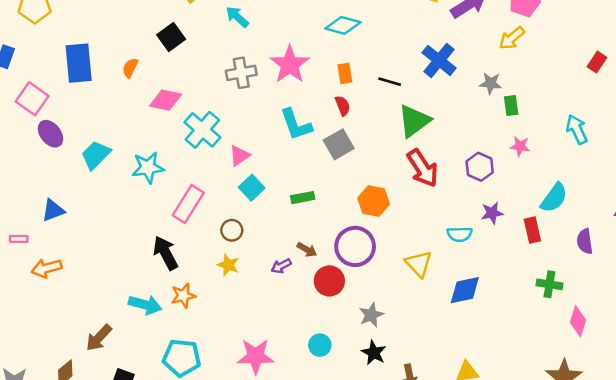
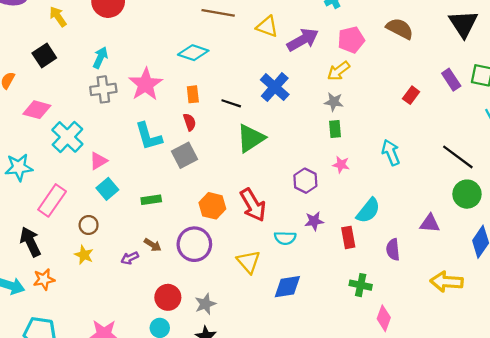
cyan arrow: (237, 17) -> (100, 58), moved, turned 70
gray star: (491, 83) -> (334, 102), moved
red arrow: (423, 168) -> (253, 205), moved
red circle: (329, 281) -> (168, 297), moved

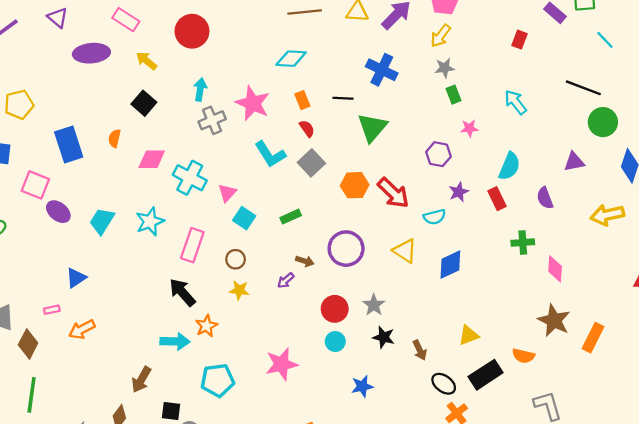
orange hexagon: (212, 206) -> (355, 185), moved

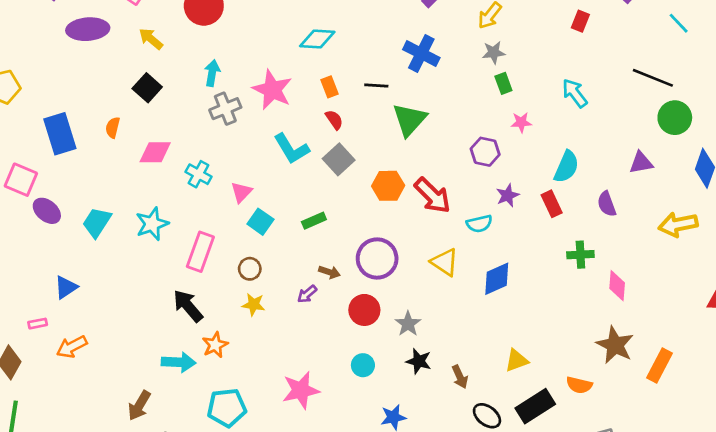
cyan cross: (190, 178) -> (199, 174), size x0.7
red circle: (335, 309) -> (364, 310), moved

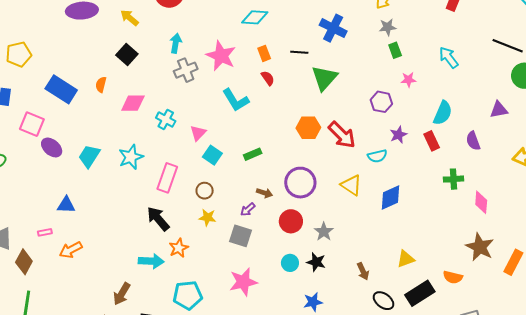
blue rectangle: (60, 134) -> (61, 89), turned -40
gray square: (339, 159) -> (241, 236), moved, turned -30
blue triangle: (66, 287) -> (66, 205), turned 36
black star: (419, 361) -> (316, 262), moved

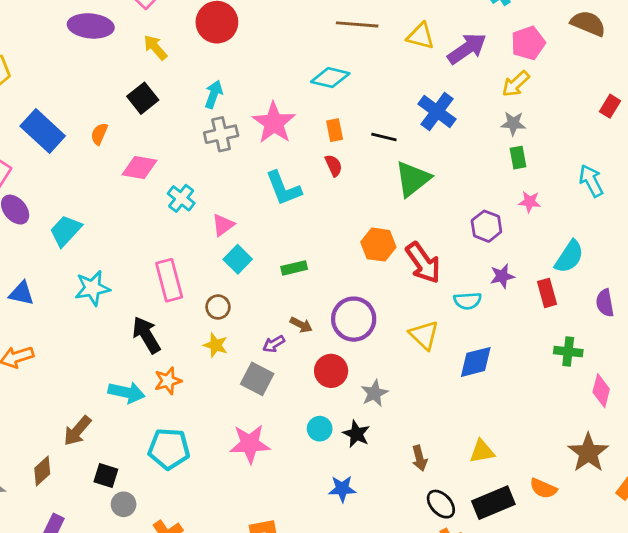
cyan star: (131, 157) -> (92, 288), moved
pink rectangle: (167, 178) -> (169, 280), turned -44

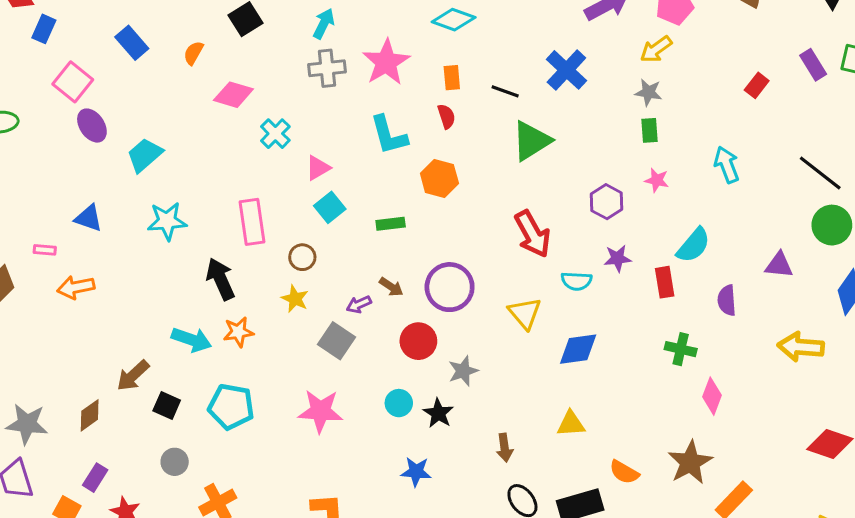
blue rectangle: (43, 131) -> (132, 43), size x0.7
orange hexagon: (378, 245) -> (439, 178), moved
yellow triangle: (482, 451) -> (571, 424), moved
black square: (106, 475) -> (167, 406), moved
orange semicircle: (543, 488) -> (624, 472), moved

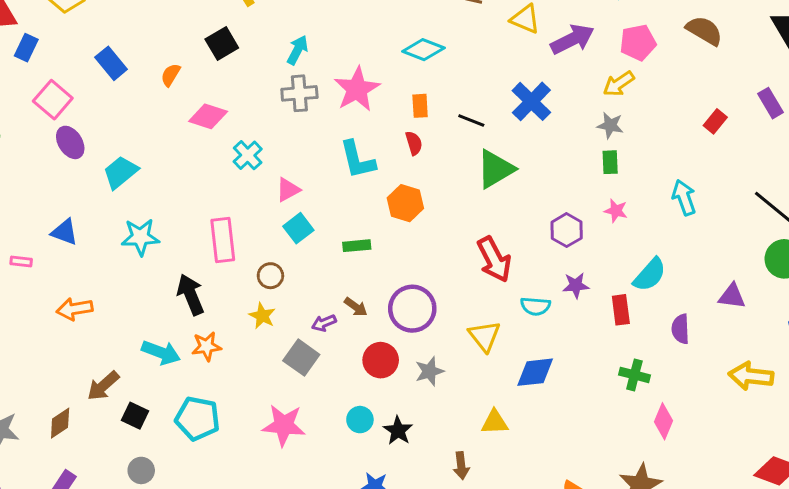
orange arrow: (76, 287) -> (75, 309), moved
gray star: (463, 371) -> (429, 371), moved
yellow triangle: (571, 424) -> (495, 422), moved

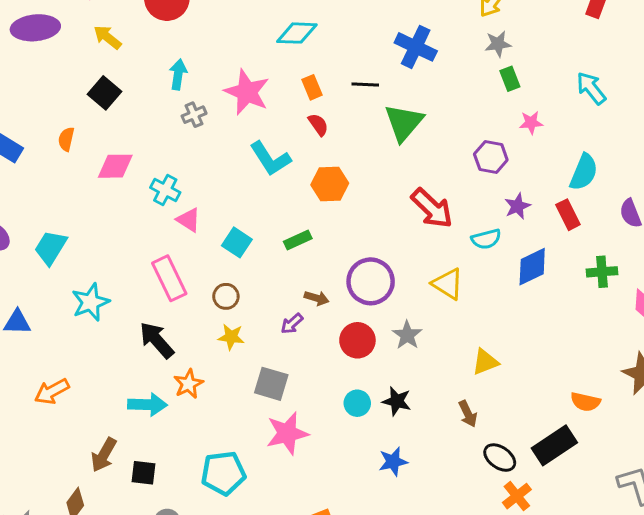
gray cross: (299, 93) -> (194, 115), size x0.7
pink triangle: (288, 190) -> (189, 220), moved, turned -40
gray square: (301, 358) -> (271, 384), moved
blue diamond: (535, 372) -> (532, 267), moved
cyan pentagon: (197, 418) -> (223, 473), moved

